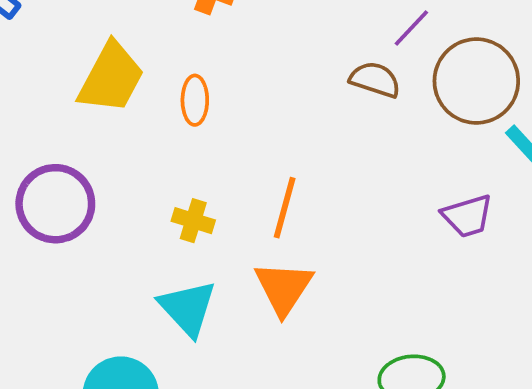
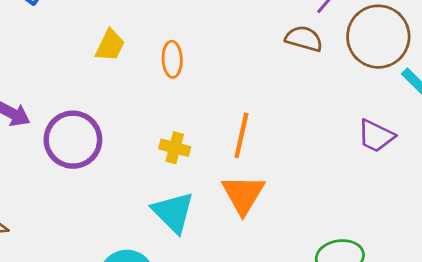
yellow trapezoid: (111, 78) -> (110, 45), size x0.6
purple trapezoid: (467, 216) -> (376, 136), turned 45

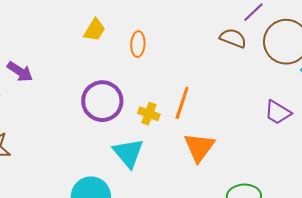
purple circle: (73, 140) -> (102, 101), moved
yellow cross: (175, 148) -> (149, 114), moved
orange triangle: (243, 194) -> (199, 147), moved

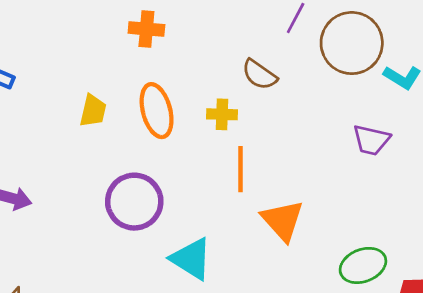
brown semicircle: (233, 38) -> (259, 75), moved, turned -148
orange ellipse: (138, 44) -> (157, 111), size x1.5
yellow cross: (149, 114) -> (222, 114), moved

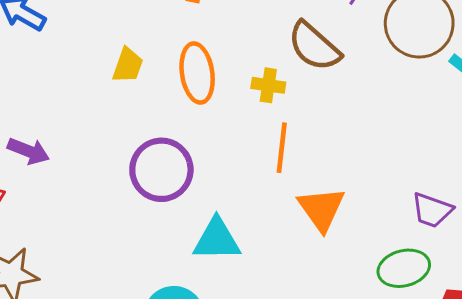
brown semicircle: (259, 75) -> (314, 46), size x1.4
purple trapezoid: (371, 140) -> (432, 210), moved
cyan triangle: (191, 259) -> (217, 240), turned -39

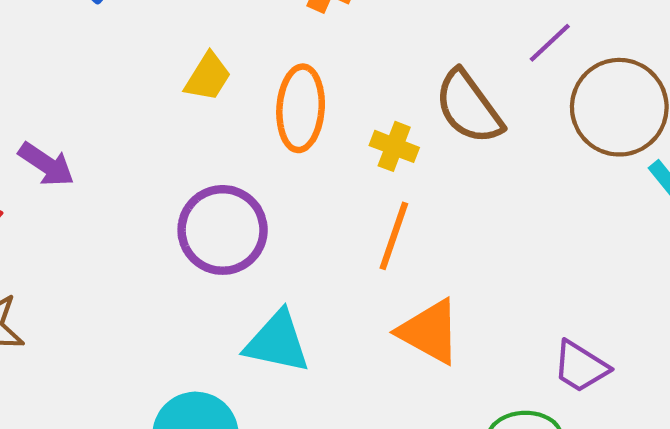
orange triangle: (321, 209) -> (430, 332), turned -38

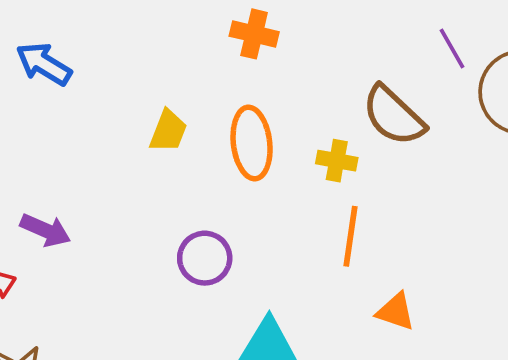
purple line: (550, 43) -> (452, 49), turned -66
purple circle: (223, 230) -> (205, 258), size x0.7
orange triangle: (430, 332) -> (396, 312), size x0.7

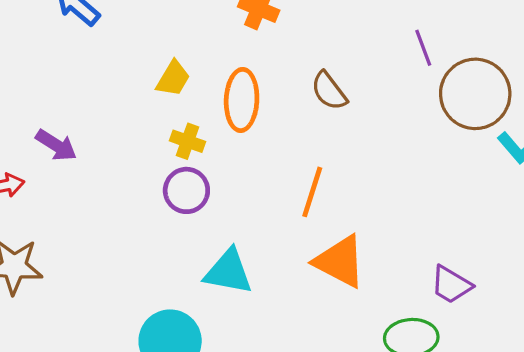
brown semicircle: (394, 116) -> (329, 91), moved, size x0.7
yellow cross: (337, 161) -> (188, 141), moved
orange triangle: (396, 312) -> (340, 261), size x1.6

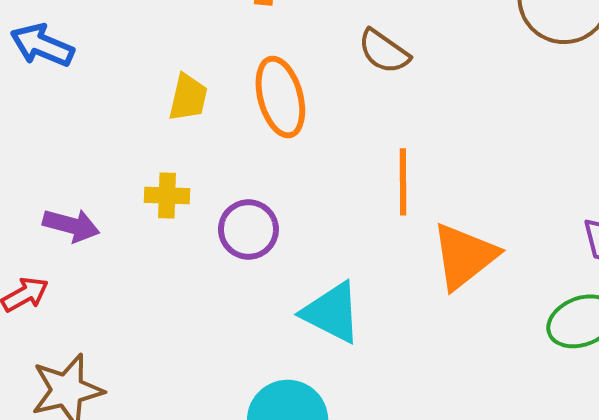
yellow cross: (188, 141) -> (167, 195), moved
orange triangle: (340, 261) -> (464, 256), turned -48
cyan triangle: (228, 272) -> (332, 313), turned 34

